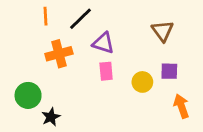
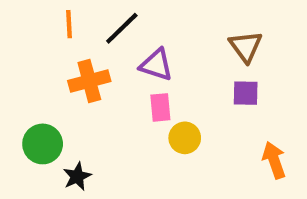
purple square: (169, 71) -> (246, 93), moved
yellow circle: (142, 82) -> (185, 138), moved

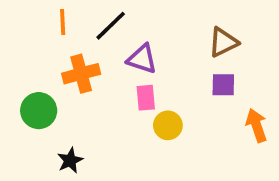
brown triangle: (246, 46) -> (223, 42), turned 40
green circle: (43, 144) -> (39, 111), moved
orange arrow: (274, 160) -> (257, 125), moved

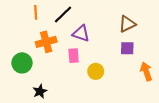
pink rectangle: (146, 98) -> (74, 56), moved

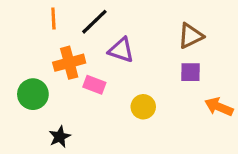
pink rectangle: (74, 56) -> (94, 85), moved, turned -64
orange arrow: (146, 71) -> (219, 107), turned -48

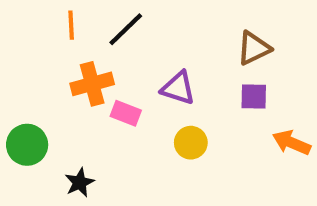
purple triangle: (121, 50) -> (178, 88), moved
green circle: (33, 94) -> (27, 145), moved

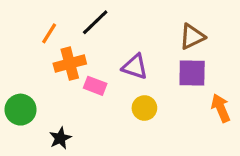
orange line: (71, 25) -> (49, 33), moved, turned 35
purple square: (254, 96) -> (192, 73), size x1.4
orange arrow: (292, 143) -> (221, 108), turned 44

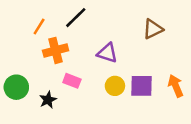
purple square: (192, 73) -> (141, 86), moved
pink rectangle: (95, 86) -> (72, 81), moved
black star: (60, 138) -> (48, 100), moved

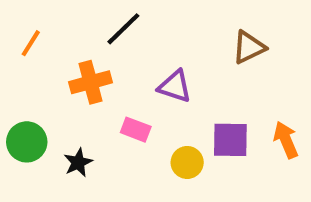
orange line: (39, 26) -> (31, 43), moved
pink rectangle: (72, 81) -> (136, 130), moved
yellow circle: (115, 86) -> (187, 162), moved

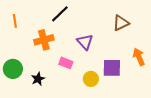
orange line: (31, 43) -> (15, 21), turned -40
purple triangle: (175, 86) -> (85, 42), turned 30
orange arrow: (286, 140) -> (139, 57), moved

